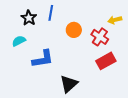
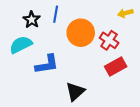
yellow arrow: (115, 20) -> (125, 13), moved
orange circle: (74, 30) -> (81, 33), size x1.6
cyan semicircle: (19, 41) -> (21, 45), size x1.5

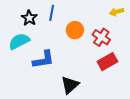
orange circle: (81, 33) -> (75, 30), size x0.7

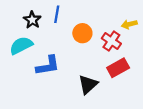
yellow arrow: (117, 12) -> (129, 24), moved
black triangle: (70, 85) -> (88, 84), moved

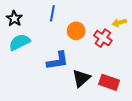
black star: (32, 20) -> (14, 18), moved
blue L-shape: (48, 66) -> (58, 61), moved
red rectangle: (118, 68) -> (109, 82), moved, turned 48

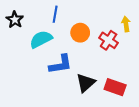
yellow arrow: (119, 23) -> (126, 24), turned 96
cyan semicircle: (19, 42) -> (41, 39), moved

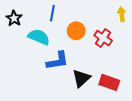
yellow arrow: (126, 24) -> (122, 14), moved
cyan semicircle: (41, 39) -> (39, 37), turned 50

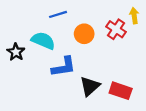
blue line: (52, 13) -> (58, 14), turned 63
black star: (14, 18) -> (16, 52), moved
red cross: (103, 38) -> (116, 29), moved

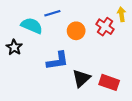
cyan semicircle: (43, 41) -> (32, 26), moved

